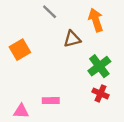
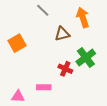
red cross: (101, 93) -> (65, 69), moved

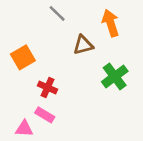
red cross: (65, 69) -> (48, 87), moved
pink rectangle: (44, 87) -> (45, 115), moved, turned 32

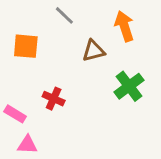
orange square: (23, 57) -> (26, 46), moved, turned 35
pink rectangle: (45, 115) -> (15, 114), moved

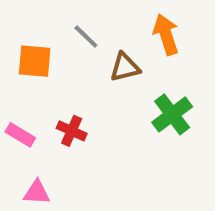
gray line: (64, 15) -> (86, 37), moved
pink rectangle: (15, 114) -> (20, 135), moved

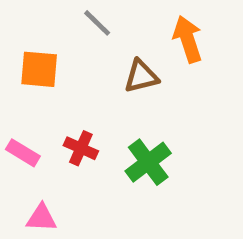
gray line: (86, 37) -> (97, 23), moved
green cross: (172, 114) -> (148, 162), moved

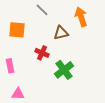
red cross: (81, 148) -> (42, 53), moved
pink rectangle: (23, 153) -> (10, 66), turned 48

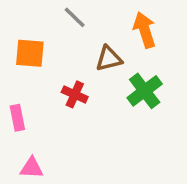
green cross: (64, 70) -> (145, 91), moved

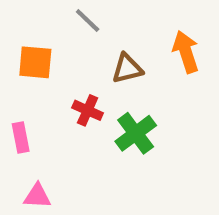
orange arrow: (145, 30) -> (186, 52), moved
green cross: (145, 91) -> (136, 133), moved

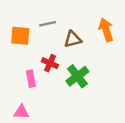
gray line: (88, 20) -> (48, 24), moved, turned -56
pink rectangle: (21, 138) -> (31, 79), moved

